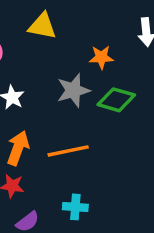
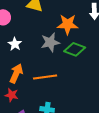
orange star: (101, 57) -> (68, 24), size x1.5

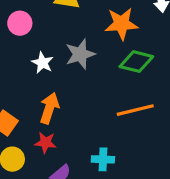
gray star: (50, 42) -> (80, 54), moved
orange line: (45, 77) -> (135, 110), moved

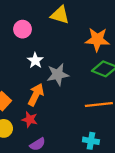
gray star: (80, 54) -> (58, 75), moved
cyan cross: (103, 159) -> (91, 141), moved

